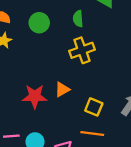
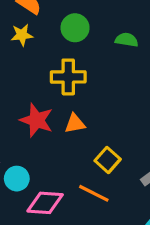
green semicircle: (78, 19) -> (127, 40), turned 84
yellow cross: (82, 50) -> (68, 77), moved

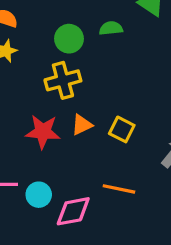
green circle: (75, 28) -> (69, 39), moved
yellow square: (108, 160) -> (122, 129), moved

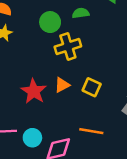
yellow cross: (63, 80) -> (68, 46), moved
red star: (43, 132) -> (34, 91), turned 30

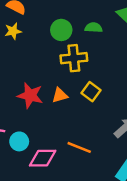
yellow square: (92, 87) -> (91, 92), moved
red star: (34, 91) -> (30, 95), turned -30

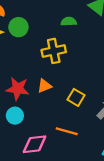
green circle: (61, 30) -> (18, 27), moved
yellow square: (91, 92) -> (76, 97), moved
cyan circle: (19, 141) -> (15, 116), moved

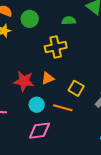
green circle: (18, 27) -> (30, 19), moved
cyan circle: (15, 116) -> (37, 105), moved
orange line: (67, 131) -> (63, 108), moved

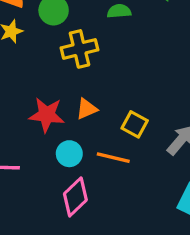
yellow cross: (56, 47) -> (79, 49), moved
pink diamond: (40, 131) -> (75, 197), turned -35

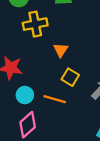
orange triangle: (87, 109) -> (61, 50), moved, turned -35

